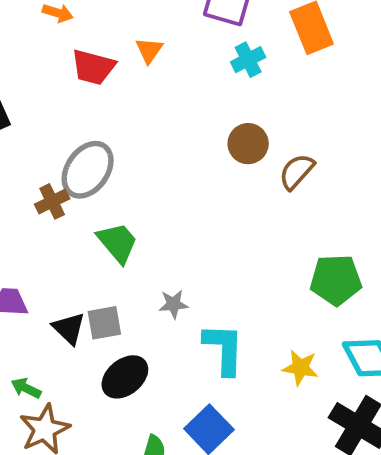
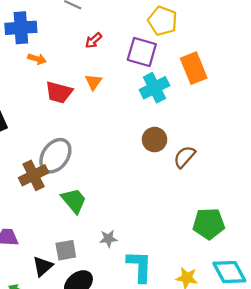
cyan cross: (248, 60) -> (155, 88), size x1.4
brown cross: (52, 201) -> (34, 175), size x1.4
black triangle: (69, 328) -> (43, 266), moved, turned 35

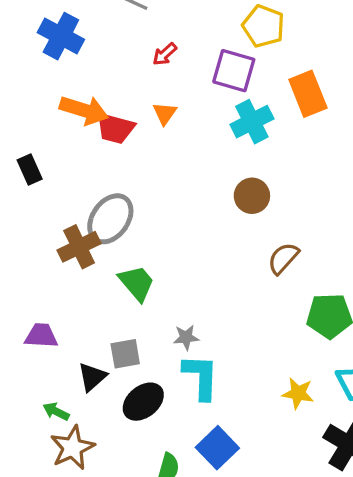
blue cross: (21, 28) -> (61, 36), turned 32
orange arrow: (37, 59) -> (84, 110), moved, size x1.8
brown semicircle: (184, 157) -> (283, 258), moved
cyan L-shape: (140, 266) -> (201, 377), moved

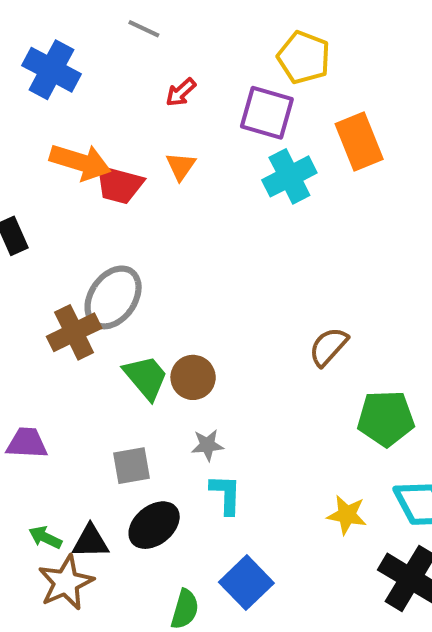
brown circle: (252, 196) -> (193, 377), moved
black triangle: (92, 377) -> (90, 542), moved, turned 40
cyan L-shape: (201, 377) -> (226, 494), size x0.7

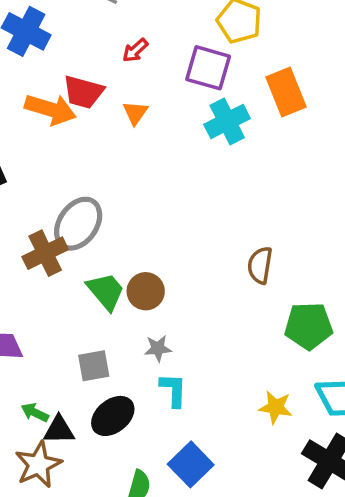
red trapezoid: (119, 185) -> (83, 92), moved
brown semicircle: (328, 347) -> (260, 265), turned -33
green arrow: (45, 537) -> (35, 413), moved

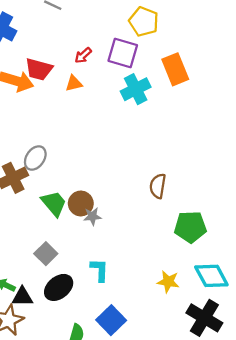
red arrow: (135, 50) -> (83, 55), moved
orange triangle: (135, 113) -> (74, 83), turned 42
gray ellipse: (78, 224) -> (35, 158), size x0.7
gray star: (158, 348) -> (92, 216), moved
gray square: (94, 366) -> (46, 254), turned -35

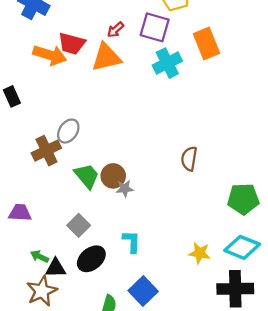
orange triangle: (74, 83) -> (106, 57), size x1.8
green pentagon: (190, 227) -> (243, 199), moved
cyan diamond: (211, 276) -> (242, 247), turned -40
black cross: (204, 318) -> (235, 289), turned -32

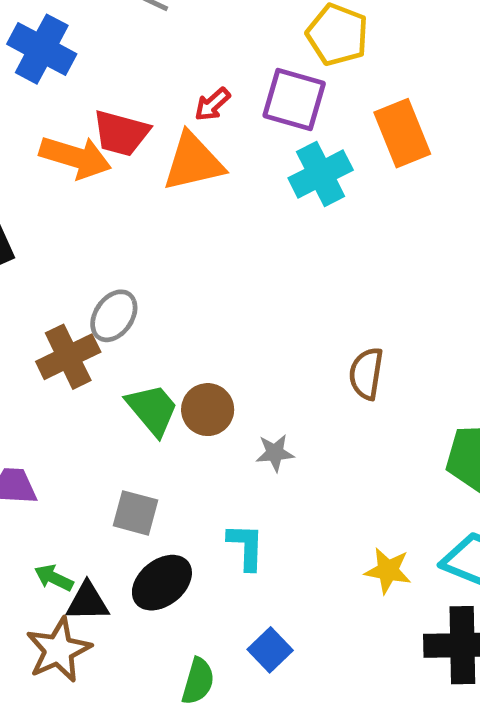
gray star: (125, 189) -> (275, 453), moved
gray square: (79, 225) -> (135, 513), turned -30
blue square: (143, 291) -> (270, 650), size x0.7

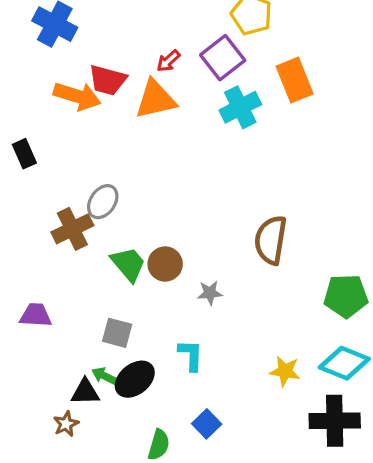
purple square: (294, 99) -> (223, 58), turned 36
brown semicircle: (366, 374) -> (271, 240), size x1.4
green arrow: (54, 578) -> (104, 376), moved
brown star: (59, 650) -> (66, 424), size x0.6

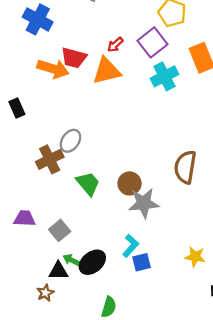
brown circle: (165, 264) -> (130, 183), moved
gray star: (210, 293) -> (144, 203), size x1.8
gray square: (117, 333) -> (60, 230), moved, turned 35
cyan L-shape: (191, 355) -> (131, 246), turned 40
blue square: (207, 424) -> (142, 262), moved, turned 30

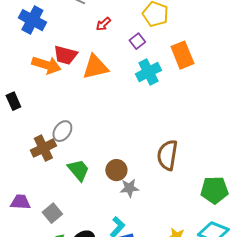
purple square: (152, 42) -> (137, 41), size x0.6
red arrow: (115, 45) -> (103, 24), moved
gray star: (144, 203) -> (129, 188), size x0.7

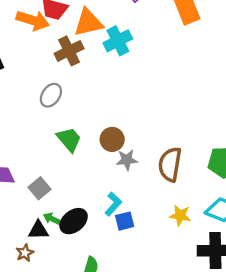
cyan cross: (148, 72) -> (118, 41), moved
brown cross: (43, 148) -> (69, 51), moved
brown semicircle: (167, 155) -> (170, 164), moved

